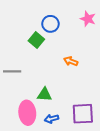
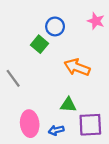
orange arrow: (71, 61) -> (77, 67), size x1.6
gray line: (12, 71) -> (13, 78), turned 54
green triangle: (44, 95) -> (68, 105), moved

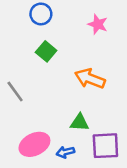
pink star: (96, 21) -> (98, 24), moved
blue circle: (55, 26) -> (41, 14), moved
pink ellipse: (30, 124) -> (34, 144), turned 70

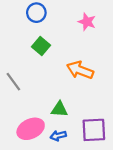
green triangle: (80, 122) -> (59, 109), moved

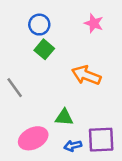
blue circle: (36, 13) -> (39, 25), moved
blue arrow: (58, 136) -> (73, 146), moved

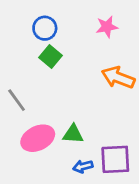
pink star: (94, 23) -> (107, 27), turned -30
orange arrow: (86, 75) -> (118, 78), moved
pink ellipse: (33, 138) -> (38, 138), moved

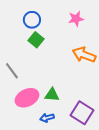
purple square: (115, 159) -> (82, 113), turned 35
blue arrow: (83, 166) -> (47, 118), moved

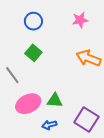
green square: (36, 40) -> (33, 53), moved

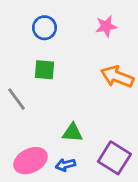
green square: (33, 53) -> (44, 70), turned -35
pink ellipse: (28, 104) -> (30, 161), moved

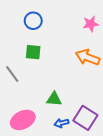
pink star: (106, 26) -> (91, 24), moved
blue arrow: (65, 165) -> (61, 123), moved

